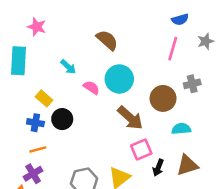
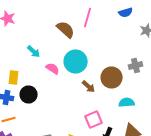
pink line: (173, 49) -> (88, 18), moved
yellow rectangle: (44, 98) -> (14, 78), turned 56
brown arrow: (130, 118) -> (89, 86), moved, size x0.6

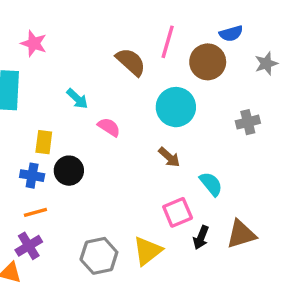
cyan circle: (76, 62) -> (176, 107), moved
brown circle: (112, 78) -> (208, 62), moved
cyan semicircle: (127, 102) -> (211, 184), moved, turned 56

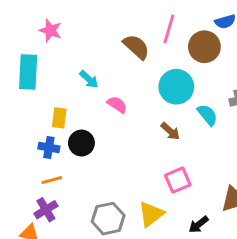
cyan semicircle: (211, 184) -> (207, 115), moved
black arrow: (201, 237) -> (198, 224), moved, turned 30

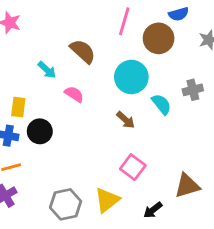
brown semicircle: (136, 47) -> (83, 51), moved
pink square: (178, 180) -> (133, 167), turned -30

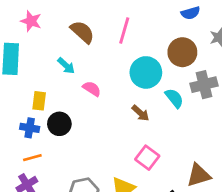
pink line: (124, 21) -> (124, 31), moved
brown circle: (159, 38) -> (182, 52), moved
brown semicircle: (83, 51) -> (82, 32), moved
gray cross: (193, 90) -> (204, 85), size x1.4

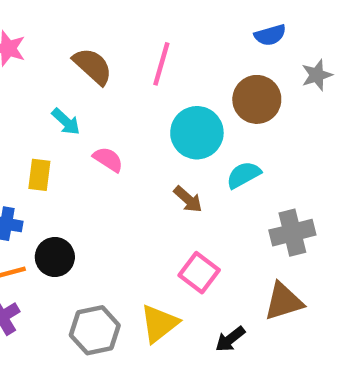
gray cross: (204, 85) -> (292, 233), moved
cyan semicircle: (174, 98) -> (244, 175), turned -80
yellow rectangle: (39, 101) -> (39, 175), moved
black circle: (59, 124) -> (55, 257), moved

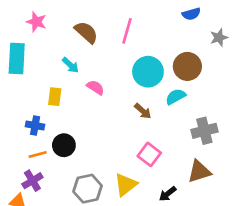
brown circle: (257, 99) -> (187, 66), moved

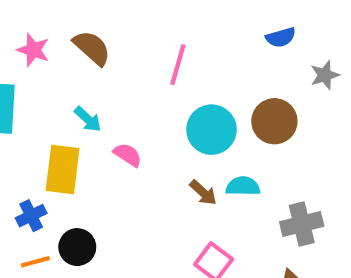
brown semicircle: (86, 32) -> (92, 48), moved
yellow rectangle: (55, 97) -> (63, 169), size x1.6
cyan semicircle: (176, 97) -> (243, 186), moved, turned 30
blue cross: (35, 126) -> (31, 216), turned -36

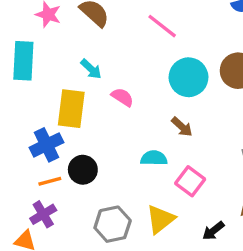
pink line: (178, 65) -> (162, 26), turned -68
cyan semicircle: (243, 186) -> (154, 158), moved
blue cross: (31, 216) -> (47, 145), size x1.4

